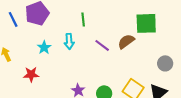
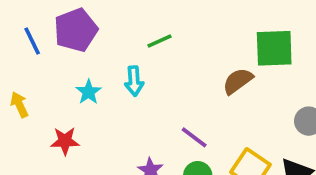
green line: (83, 19) -> (160, 41), turned 72
purple line: (102, 45) -> (194, 137), moved

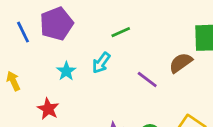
cyan arrow: (134, 81) -> (101, 63), turned 40
purple line: (194, 137) -> (147, 80), moved
red star: (65, 141) -> (48, 109), turned 30

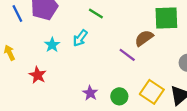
green line: (121, 32) -> (96, 13), turned 56
purple line: (147, 80) -> (127, 55), moved

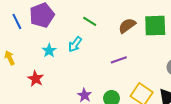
brown semicircle: (144, 38) -> (127, 26), moved
purple line: (127, 55) -> (119, 60), turned -56

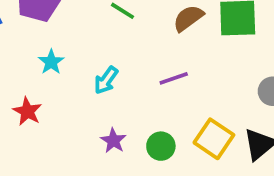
cyan arrow: (75, 44) -> (106, 80), moved

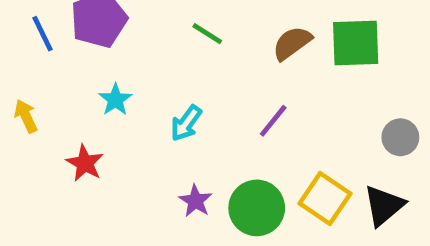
purple line: (174, 78) -> (273, 121), turned -32
green circle: (161, 146) -> (257, 208), size x1.5

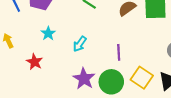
purple line: (273, 121) -> (119, 52), moved, turned -42
purple star: (195, 201) -> (84, 79), size x1.5

